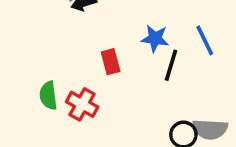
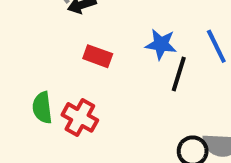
red rectangle: (111, 62) -> (98, 56), moved, turned -55

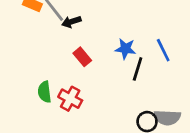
red rectangle: (98, 56) -> (82, 57), turned 30

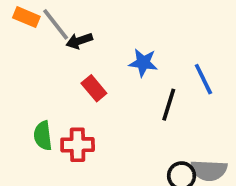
blue star: (125, 49) -> (143, 63), moved
red cross: (70, 99) -> (78, 145), turned -30

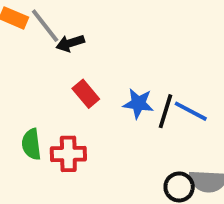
blue star: (143, 63) -> (138, 103), moved
blue line: (203, 79) -> (191, 111), moved, turned -36

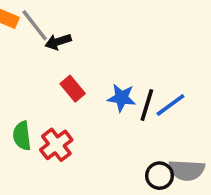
blue line: (191, 111) -> (170, 105), turned -64
red cross: (68, 154) -> (56, 145), turned -36

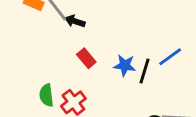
black arrow: (58, 42) -> (75, 21), turned 36
blue line: (170, 105) -> (170, 57), moved

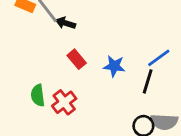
black line: (145, 71) -> (148, 81), moved

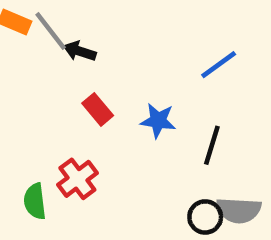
blue line: (159, 58) -> (219, 65), moved
green semicircle: (38, 95) -> (35, 201), moved

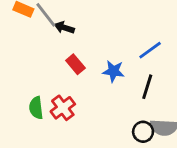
blue line: (219, 65) -> (150, 50), moved
green semicircle: (35, 201) -> (36, 108), moved

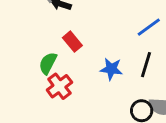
blue star: (113, 71) -> (111, 69), moved
green semicircle: (36, 108) -> (48, 63), moved, turned 35

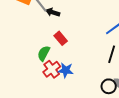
blue star: (111, 69) -> (66, 70), moved

